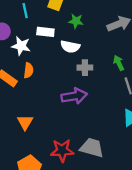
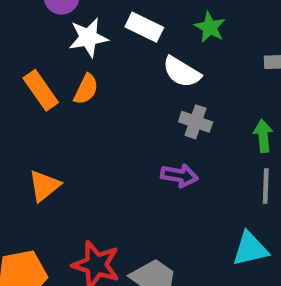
white star: (21, 46) -> (88, 38), turned 30
purple arrow: (74, 96) -> (179, 175), moved, size x0.7

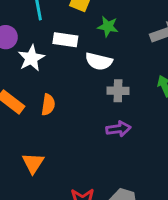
orange semicircle: (86, 89) -> (48, 105), moved

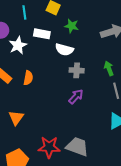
purple arrow: (118, 129) -> (76, 97), turned -42

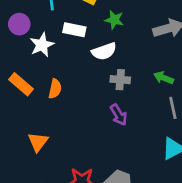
white semicircle: (64, 50) -> (104, 51), turned -36
green arrow: (109, 68) -> (164, 78), turned -48
purple arrow: (76, 97) -> (119, 115), turned 105

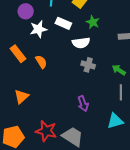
orange semicircle: (55, 89) -> (41, 62), turned -56
purple arrow: (119, 115) -> (83, 104), moved

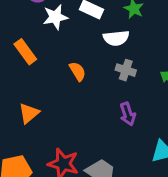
orange semicircle: (41, 62) -> (78, 71), moved
purple arrow: (83, 104) -> (128, 114), moved

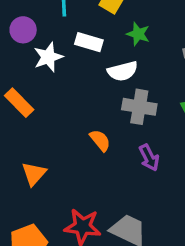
gray cross: (126, 70) -> (139, 107), size x1.4
orange semicircle: (78, 71) -> (100, 140), moved

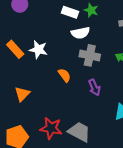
white rectangle: (89, 42) -> (70, 12), moved
white star: (48, 57) -> (38, 50), moved, turned 30

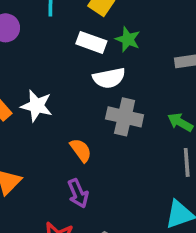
purple arrow: (94, 87) -> (78, 193), moved

